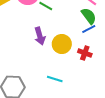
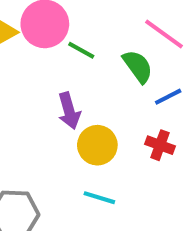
green semicircle: (89, 16) -> (138, 66), moved
yellow circle: (62, 44) -> (97, 145), moved

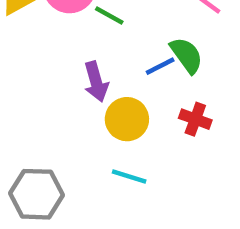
green semicircle: (138, 66) -> (187, 55), moved
blue line: (168, 97) -> (160, 66), moved

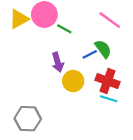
red cross: (195, 119) -> (108, 81), size x1.5
cyan line: (129, 176) -> (109, 99), moved

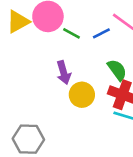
green semicircle: (103, 49) -> (117, 70), moved
blue line: (90, 54) -> (101, 33), moved

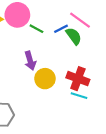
green semicircle: (117, 70) -> (74, 36), moved

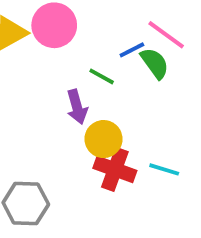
green line: (36, 29) -> (102, 76), moved
red cross: (78, 79) -> (115, 169), moved

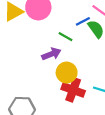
purple arrow: (77, 107) -> (51, 54), turned -96

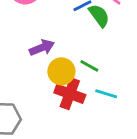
green line: (66, 37) -> (89, 66), moved

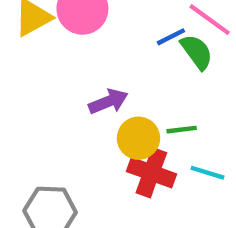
green line: (89, 66) -> (182, 130), turned -36

